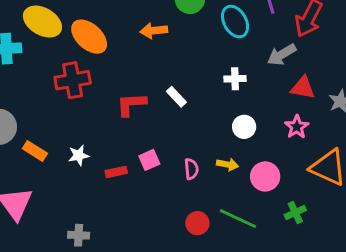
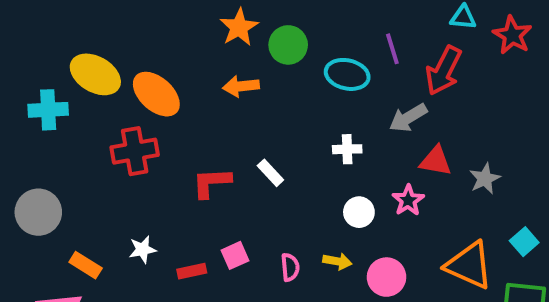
cyan ellipse: (235, 22) -> (347, 74), turned -48
pink star: (297, 127) -> (408, 200), moved
orange rectangle: (35, 151) -> (86, 265), moved

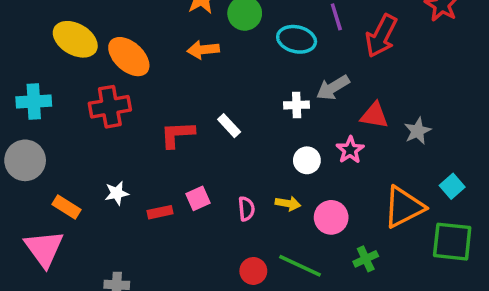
cyan cross: (48, 110) -> (34, 102), moved
gray arrow: (408, 118) -> (333, 88), moved
orange triangle: (469, 265) -> (404, 207), turned -51

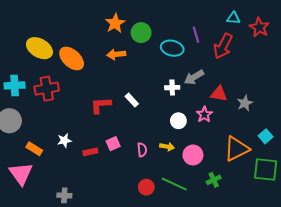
red cross: (110, 107) -> (47, 89), moved

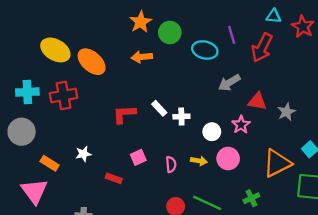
white cross: (172, 88) -> (181, 117), moved
red rectangle: (90, 152) -> (114, 178), moved, turned 32
pink circle: (193, 155) -> (228, 159), moved

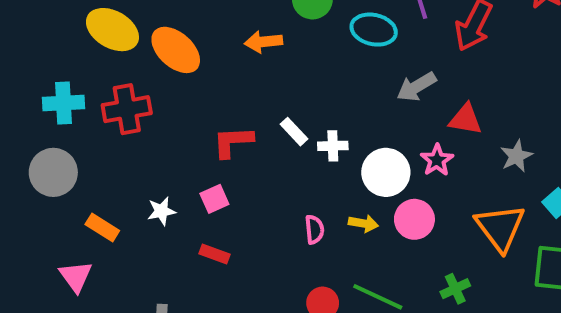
gray star: (286, 112) -> (516, 156), moved
white circle: (212, 132) -> (386, 172), size x1.5
pink square: (138, 157) -> (214, 199), moved
orange triangle: (277, 163) -> (500, 227), turned -40
pink triangle: (34, 191) -> (76, 276), size x0.7

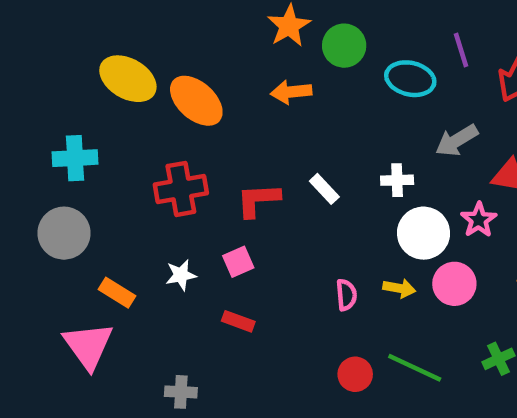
red cross: (127, 109) -> (181, 189), moved
white cross: (333, 146) -> (397, 180), moved
pink triangle: (76, 276) -> (88, 346), size x1.4

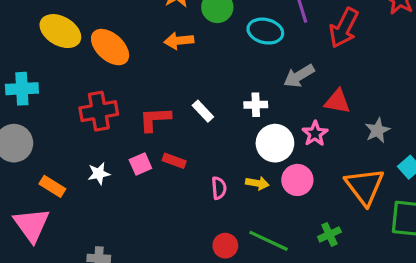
red rectangle: (238, 321) -> (174, 161), moved

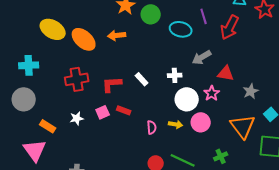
orange arrow: (179, 41) -> (117, 35), moved

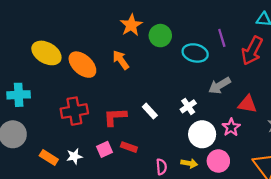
orange arrow: (117, 35) -> (121, 60), turned 60
white cross: (175, 75) -> (188, 106), turned -32
orange rectangle: (48, 126) -> (49, 158), moved

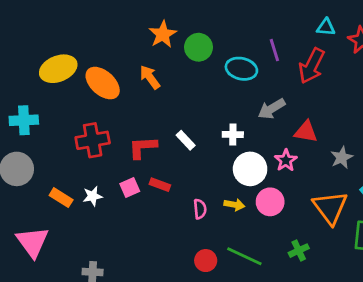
yellow ellipse: (46, 53) -> (58, 69), turned -52
white cross: (188, 106) -> (233, 135), turned 35

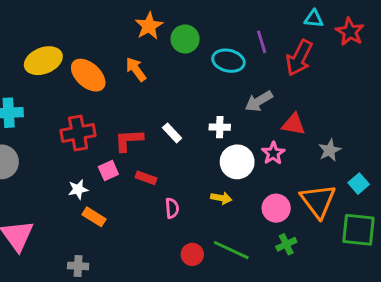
pink square: (130, 188) -> (108, 171), moved
orange rectangle: (61, 198) -> (94, 217), moved
pink circle: (270, 202) -> (276, 208), moved
pink semicircle: (200, 209) -> (172, 208), moved

